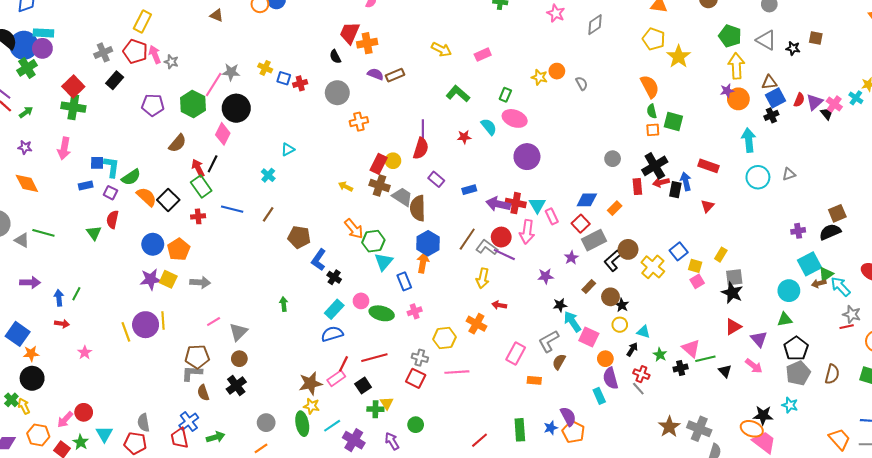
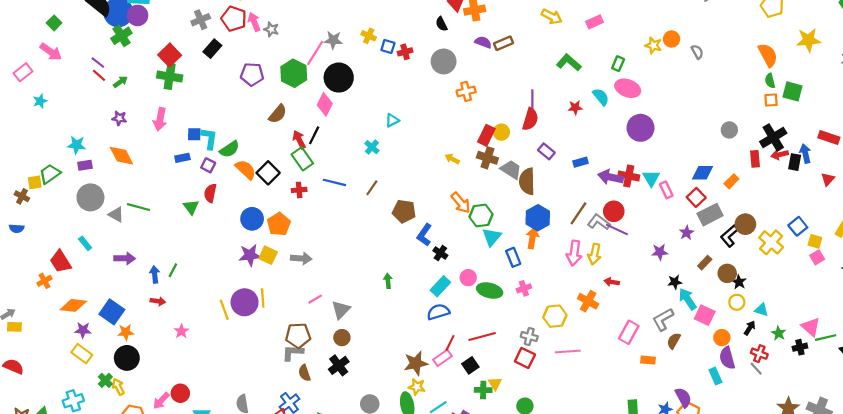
yellow star: (679, 57) -> (809, 40), moved, turned 30
pink arrow: (527, 232) -> (574, 253), moved

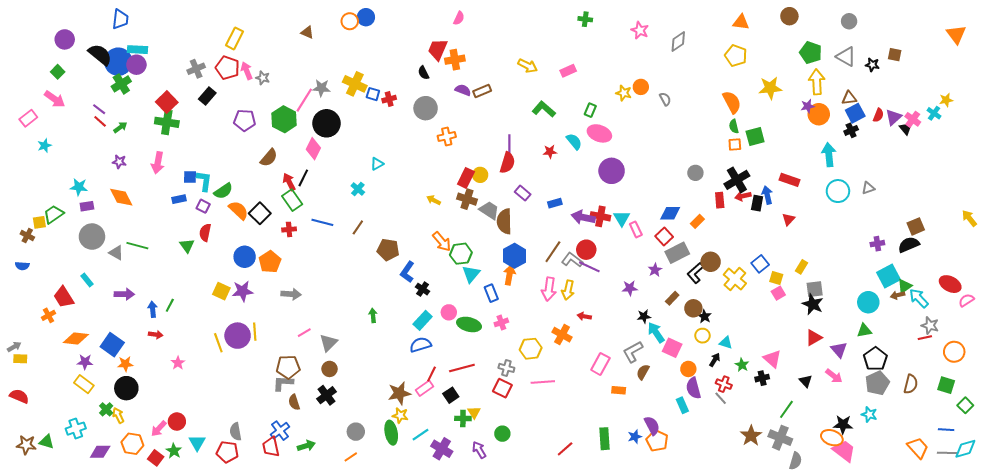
yellow cross: (369, 36) -> (355, 84), size x1.6
green square: (792, 91) -> (755, 136), turned -30
yellow square: (268, 255) -> (221, 291), moved
green line: (826, 338) -> (786, 409), moved, turned -42

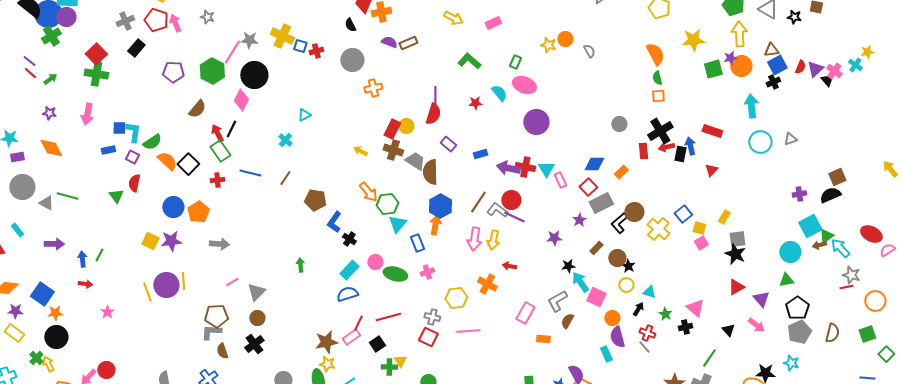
gray star: (263, 78) -> (207, 17), moved
green square: (755, 136) -> (713, 69), moved
green square: (946, 385) -> (867, 334), turned -36

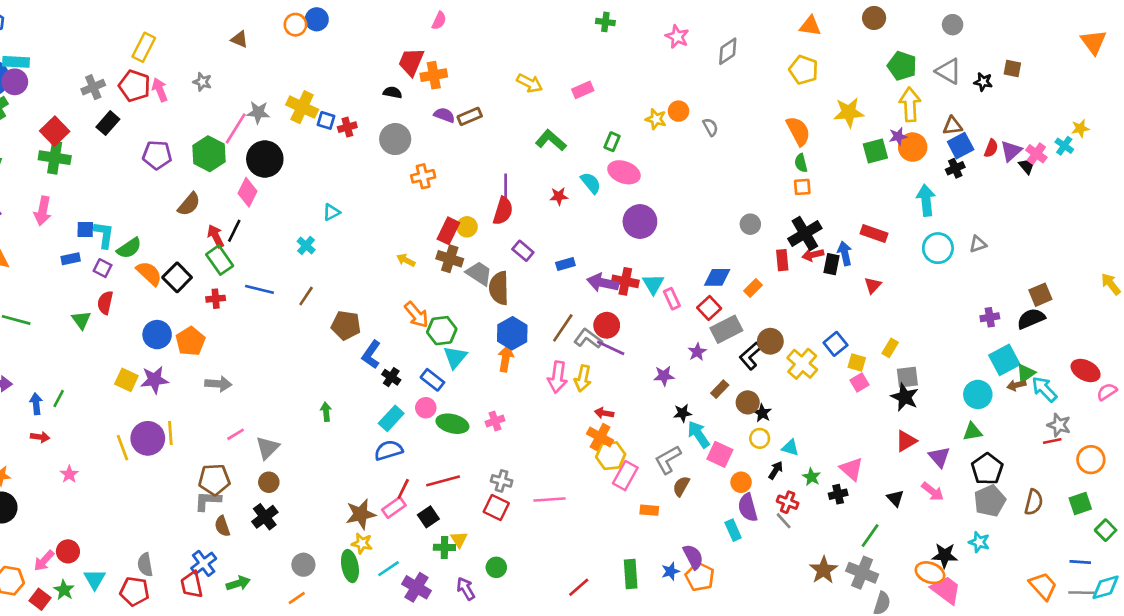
black semicircle: (350, 25) -> (393, 92), turned 128
blue rectangle: (417, 243) -> (432, 380), moved, turned -30
orange cross: (487, 284) -> (600, 437), moved
yellow hexagon: (456, 298) -> (611, 456), moved

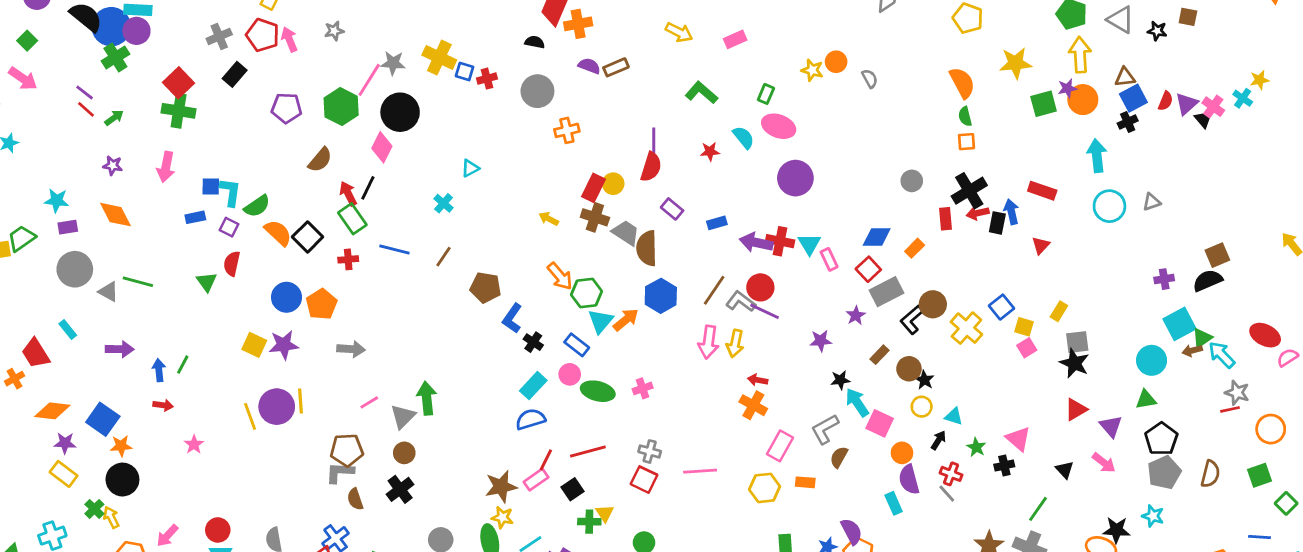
gray star: (202, 82) -> (334, 31), turned -30
orange arrow: (506, 359) -> (626, 320), moved, turned 40
green arrow: (326, 412) -> (427, 398), moved, size x1.6
yellow hexagon: (611, 456) -> (765, 488), moved
red circle: (68, 551) -> (218, 530), moved

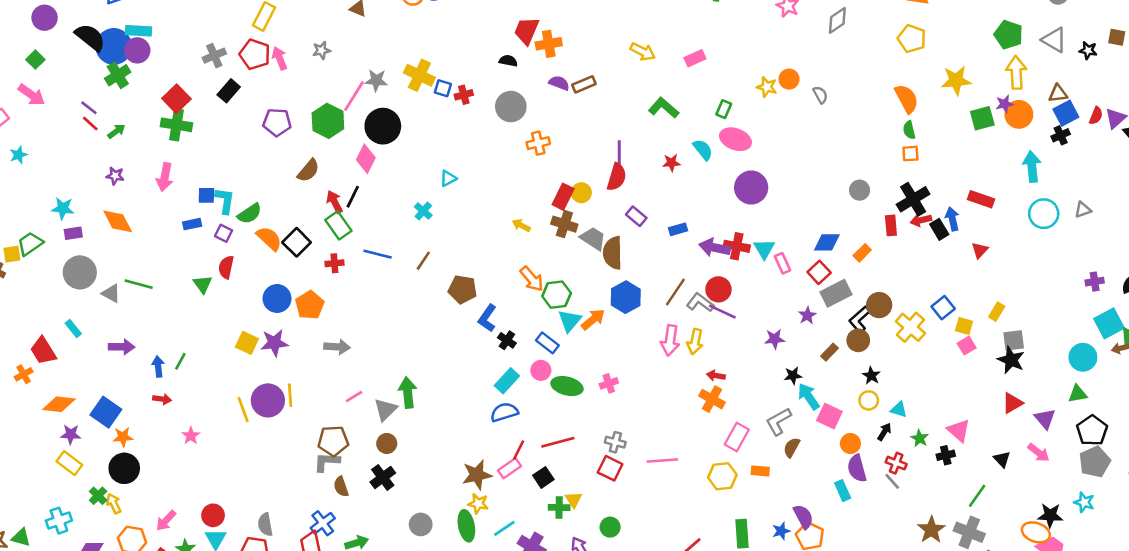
black rectangle: (997, 223) -> (939, 229), turned -42
brown circle: (909, 369) -> (858, 340), moved

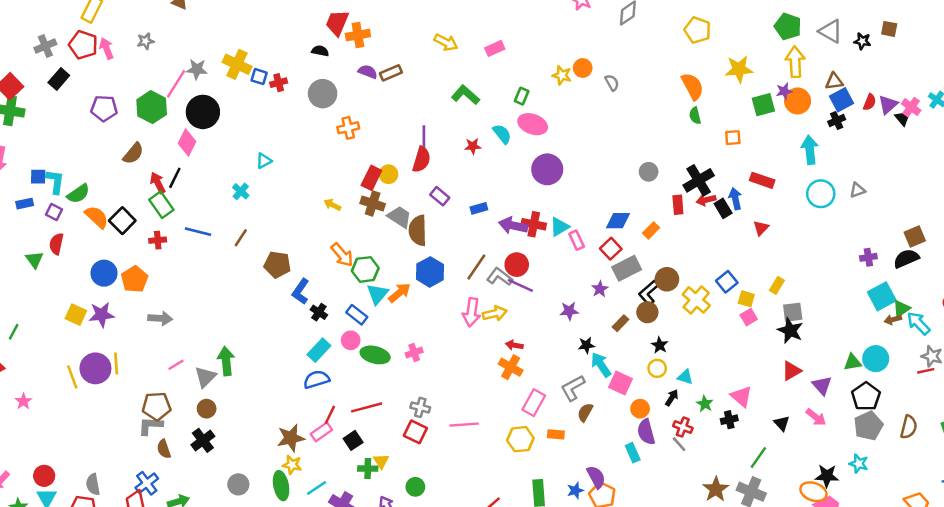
orange square: (910, 154) -> (733, 138), moved
cyan triangle: (764, 249) -> (559, 227), turned 30
yellow arrow: (695, 342) -> (495, 313), turned -115
cyan circle: (1083, 357) -> (876, 359), moved

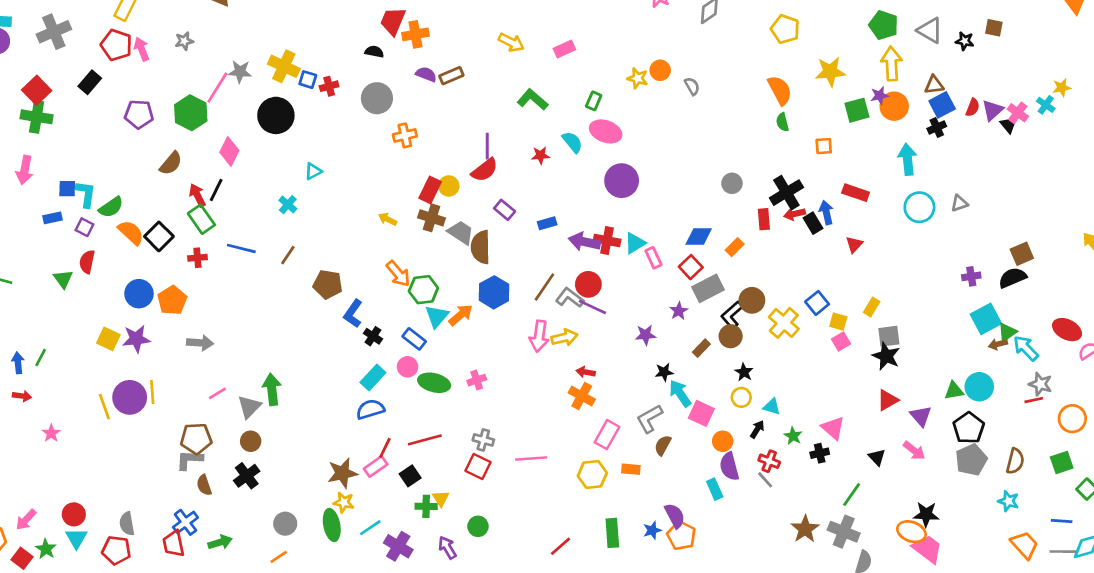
gray cross: (45, 46) -> (54, 32), moved, size x1.4
black circle: (203, 112) -> (276, 115), moved
red semicircle: (421, 160) -> (485, 170), turned 35
cyan star: (859, 464) -> (1009, 501), moved

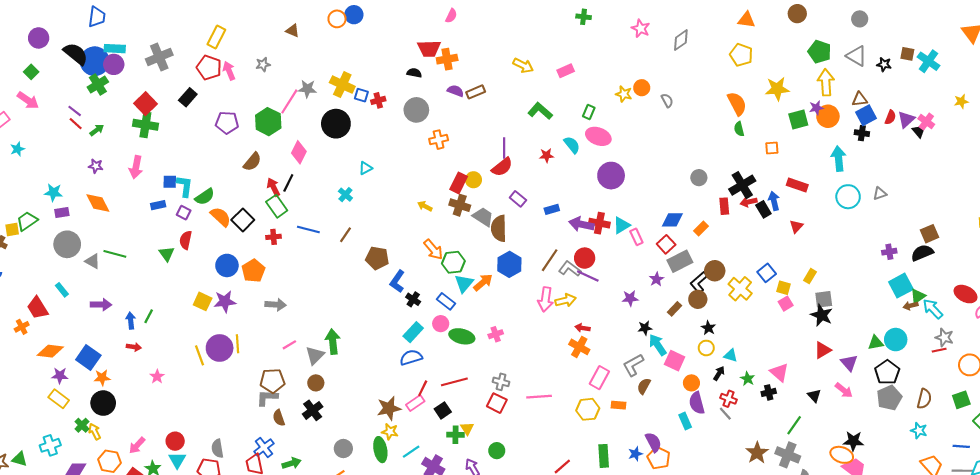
red trapezoid: (393, 21) -> (429, 49), turned -115
cyan cross: (1046, 105) -> (928, 61), moved, size x1.5
black cross: (937, 127) -> (862, 133), turned 32

